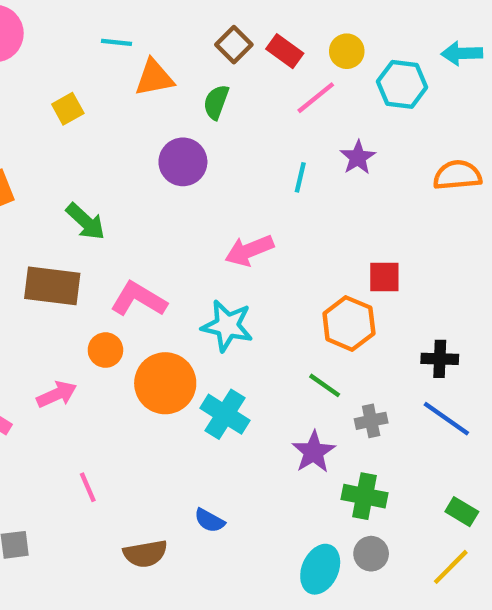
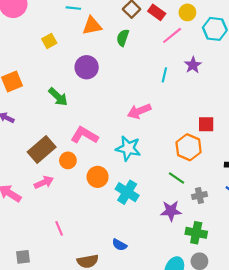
purple circle: (183, 162) -> (87, 67), moved
brown rectangle: (52, 286) -> (42, 149), moved, turned -48
orange circle: (165, 383) -> (98, 177), size x0.7
purple star: (314, 452) -> (171, 211), turned 30

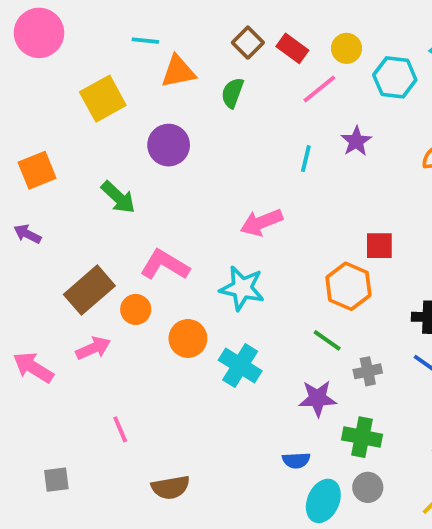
yellow square: (49, 41) -> (103, 99), size x1.6
blue semicircle: (119, 245) -> (296, 460), moved, turned -32

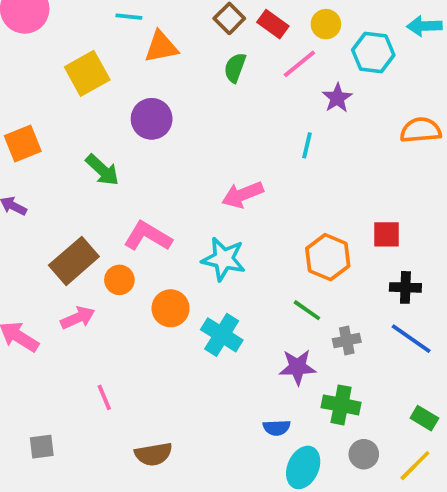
green semicircle: (232, 93) -> (235, 68), moved
purple star: (356, 141) -> (337, 98), moved
cyan line: (306, 159) -> (307, 145), moved
red square: (379, 246) -> (387, 234), moved
gray circle: (368, 487) -> (364, 454), moved

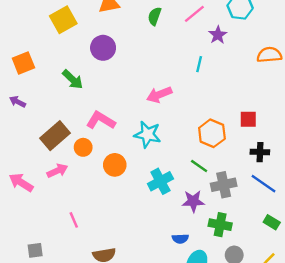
cyan cross: (222, 335) -> (160, 181), moved, turned 30
gray cross: (347, 341) -> (224, 185), size x1.5
green rectangle: (424, 418) -> (272, 222), moved

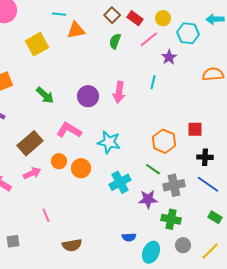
purple circle: (103, 48) -> (88, 96), moved
pink arrow: (159, 95) -> (119, 92), moved, turned -60
orange circle: (83, 147) -> (59, 161), moved
blue semicircle: (180, 239) -> (129, 237), moved

